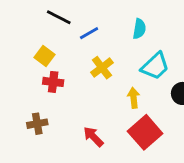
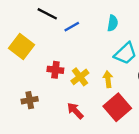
yellow square: (44, 56) -> (22, 46), moved, size x1.5
yellow cross: (102, 68) -> (80, 77), moved
red cross: (53, 82) -> (55, 70), moved

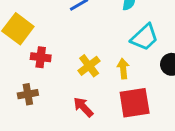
red cross: (55, 70) -> (41, 57), moved
red square: (117, 107) -> (135, 103), turned 32

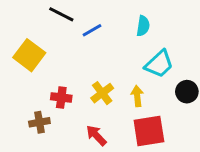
red cross: (41, 57) -> (61, 97), moved

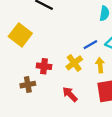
blue line: (92, 30) -> (90, 45), moved

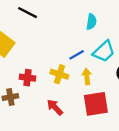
yellow cross: (74, 63) -> (59, 74), turned -35

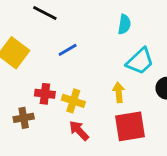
blue line: (77, 55) -> (68, 50), moved
yellow cross: (59, 74) -> (73, 101), moved

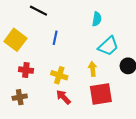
blue line: (68, 50) -> (55, 38), turned -48
red cross: (45, 94) -> (26, 70), moved
brown cross: (24, 118) -> (20, 97), moved

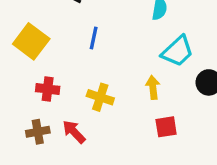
red square: (101, 94) -> (166, 127), size x0.6
red arrow: (63, 97) -> (74, 132), moved

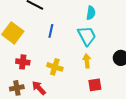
cyan trapezoid: (178, 51) -> (87, 36), moved, turned -75

